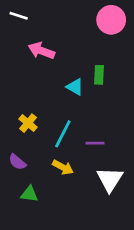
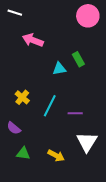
green rectangle: (99, 75) -> (78, 59), turned -32
cyan triangle: (75, 87) -> (59, 69), turned -40
yellow arrow: (63, 167) -> (56, 156), moved

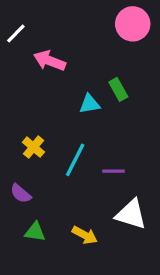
white line: (15, 13) -> (16, 33), moved, turned -64
white triangle: (87, 142) -> (131, 214), turned -45

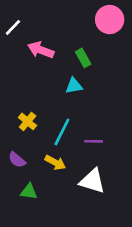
green rectangle: (118, 89) -> (83, 58), moved
white triangle: (131, 214) -> (92, 181), moved
yellow arrow: (85, 235) -> (55, 162), moved

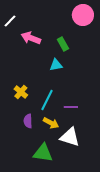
purple semicircle: (17, 160) -> (28, 121), moved, turned 48
yellow arrow: (55, 162) -> (51, 123), moved
green triangle: (29, 192) -> (43, 153), moved, size x1.5

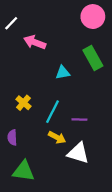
green rectangle: (63, 44) -> (93, 58), moved, size x1.5
purple semicircle: (28, 121) -> (12, 137), moved
green triangle: (43, 153) -> (23, 171), moved

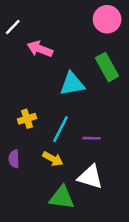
cyan triangle: (63, 72) -> (72, 84), size x1.5
yellow cross: (23, 103) -> (27, 119), turned 32
yellow arrow: (57, 137) -> (53, 159), moved
green triangle: (23, 171) -> (62, 198), moved

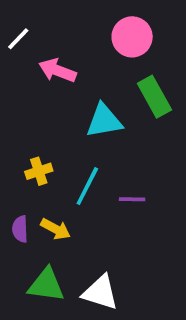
pink circle: (107, 19) -> (132, 37), moved
yellow arrow: (53, 159) -> (56, 229), moved
white triangle: (90, 177) -> (100, 292), moved
green triangle: (62, 198) -> (46, 285), moved

